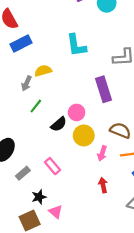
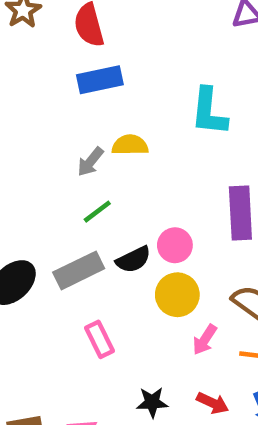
gray rectangle: (23, 173) -> (79, 270), moved, size x1.5
red arrow: (103, 185) -> (213, 403), moved, turned 112
black star: (39, 197) -> (152, 402), moved

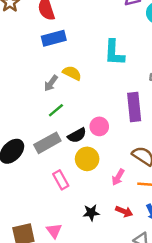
yellow semicircle: (130, 145) -> (72, 73), turned 30
yellow circle: (177, 295) -> (87, 159), moved

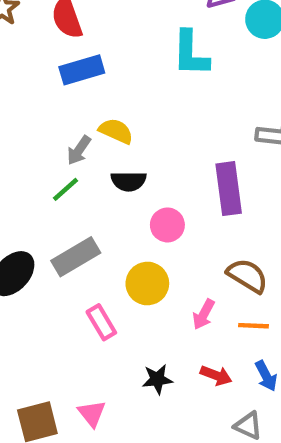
cyan L-shape: (114, 53) -> (191, 53), moved
green line: (56, 110) -> (66, 189), moved
black semicircle: (77, 135) -> (129, 181), moved, turned 30

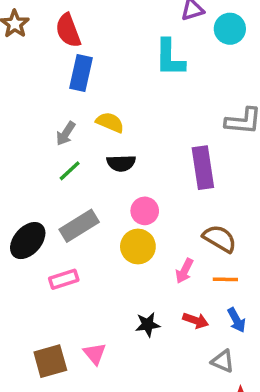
blue rectangle: (82, 70) -> (81, 73), turned -60
gray arrow: (79, 150) -> (66, 134), moved
pink circle: (167, 225) -> (145, 211), moved
pink rectangle: (101, 322) -> (64, 279), moved, turned -76

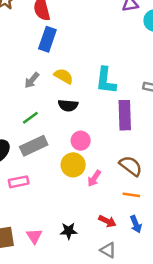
cyan L-shape: (170, 58) -> (106, 81), moved
green line: (70, 171) -> (30, 118), moved
pink arrow: (184, 271) -> (94, 178), moved
black star: (148, 325) -> (69, 231), moved
gray triangle: (223, 361) -> (108, 250), moved

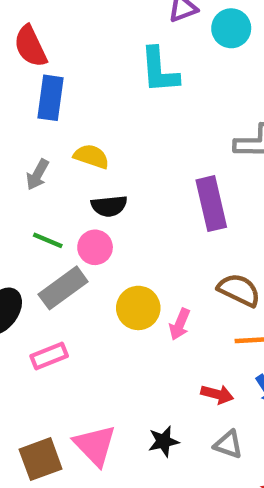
cyan L-shape: (106, 81) -> (159, 70), moved
green line: (30, 118) -> (48, 240), turned 70
pink circle: (81, 141) -> (95, 247), moved
black star: (69, 231) -> (164, 441), moved
pink triangle: (34, 236) -> (95, 445), size x1.5

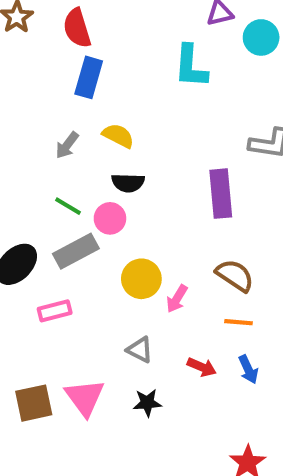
gray triangle: (228, 444) -> (140, 350), moved

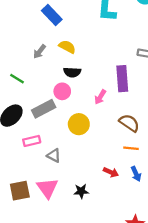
blue rectangle: (89, 77) -> (52, 15), turned -60
green line: (68, 206) -> (17, 79), moved
pink arrow: (177, 299) -> (100, 97), moved
gray triangle: (140, 350) -> (54, 155), moved

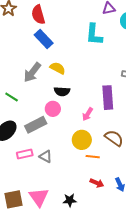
gray arrow: (40, 52) -> (32, 72), size x1.5
yellow circle: (79, 124) -> (82, 140), moved
orange line: (131, 148) -> (93, 157), moved
gray triangle: (54, 155) -> (46, 156), moved

